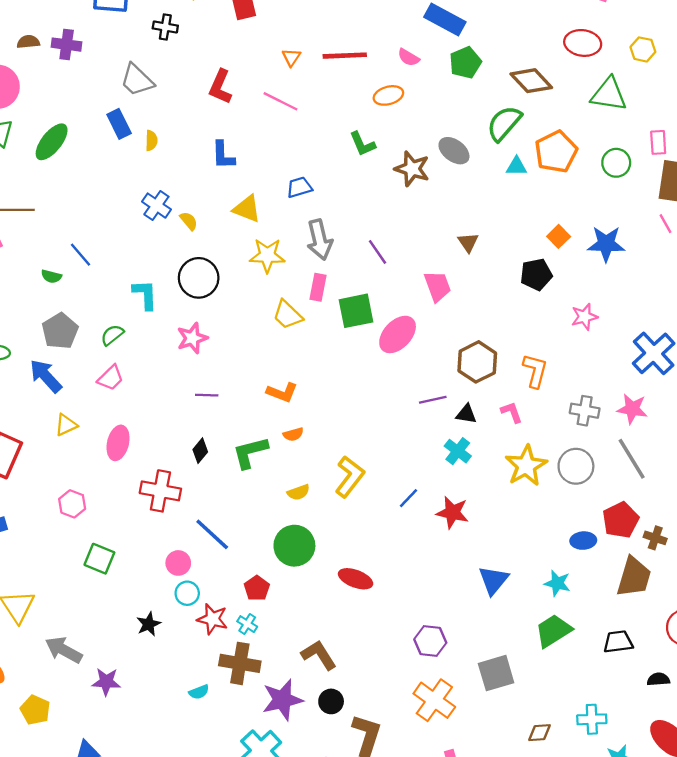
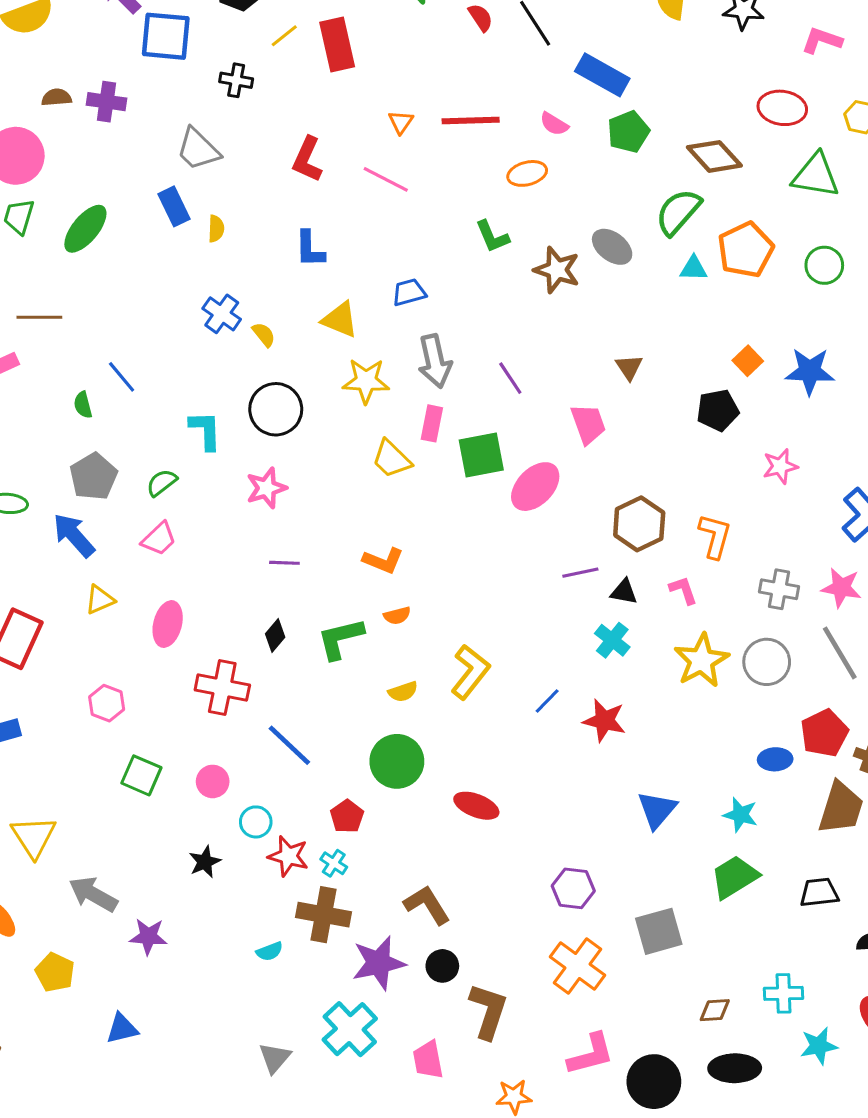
green semicircle: (51, 276) -> (83, 405), turned 60
pink circle: (178, 563) -> (213, 781), moved

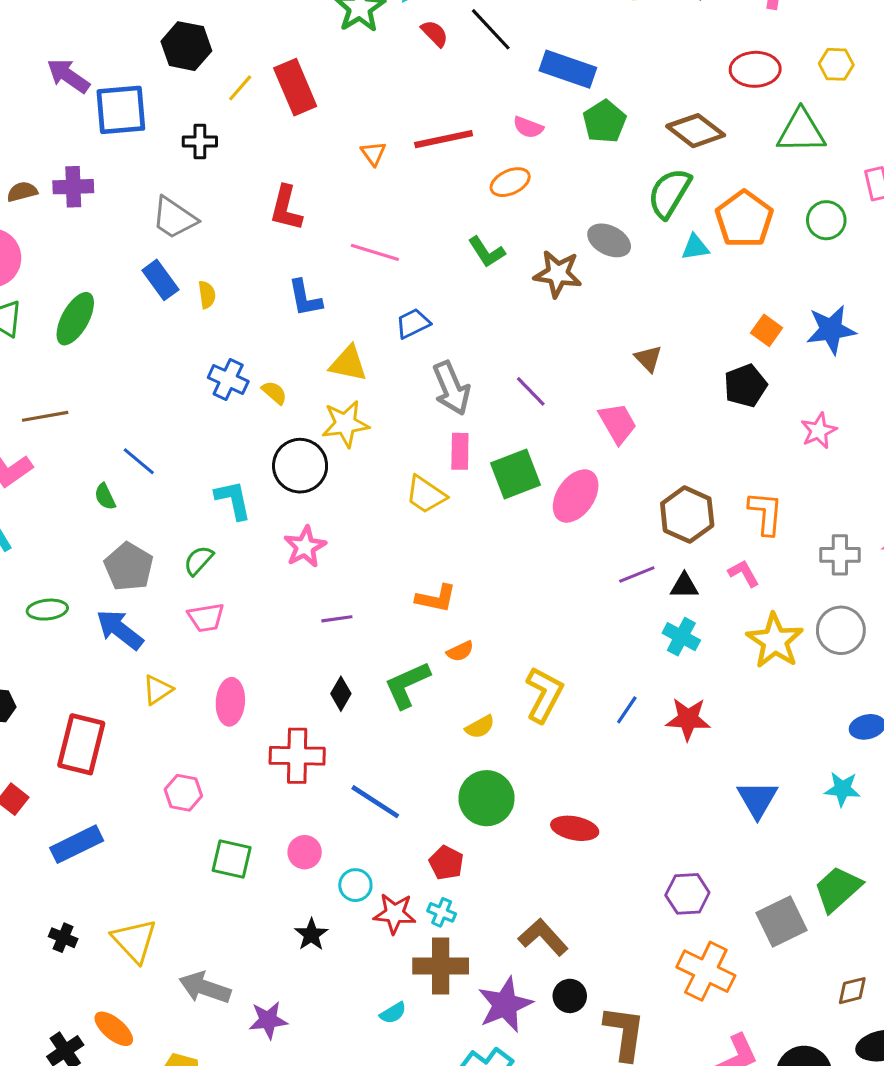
pink line: (386, 179) -> (375, 252), moved
yellow star: (366, 381) -> (345, 424), moved
pink trapezoid: (159, 539) -> (206, 618), turned 45
green trapezoid: (734, 877) -> (838, 889), moved

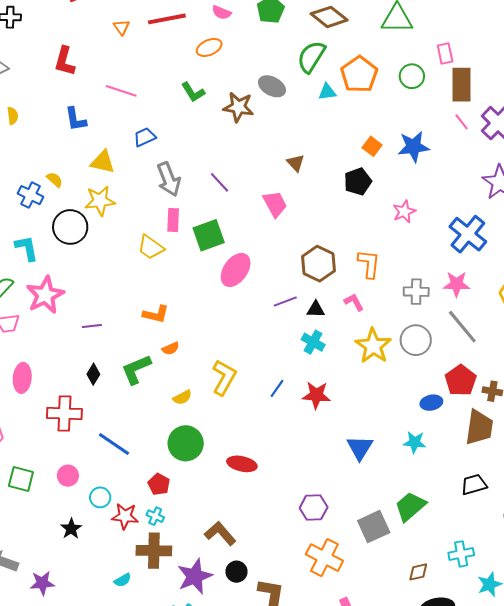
blue cross: (228, 379) -> (30, 195), moved
pink ellipse: (576, 496) -> (236, 270), moved
pink star: (305, 547) -> (45, 295), moved, size x1.4

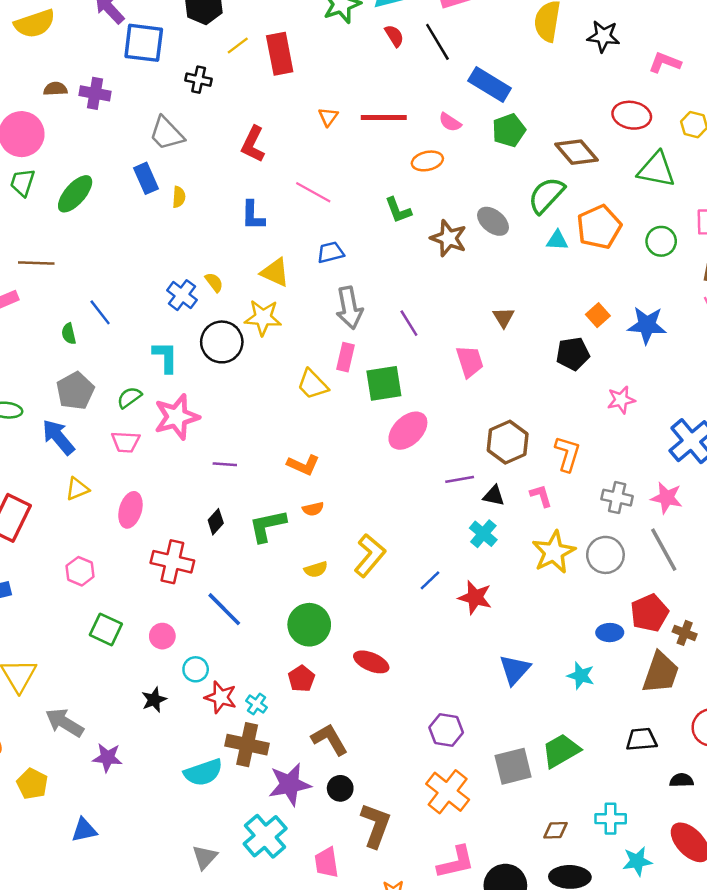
red pentagon: (159, 484) -> (301, 679), moved
cyan semicircle: (123, 580) -> (203, 772), size x1.8

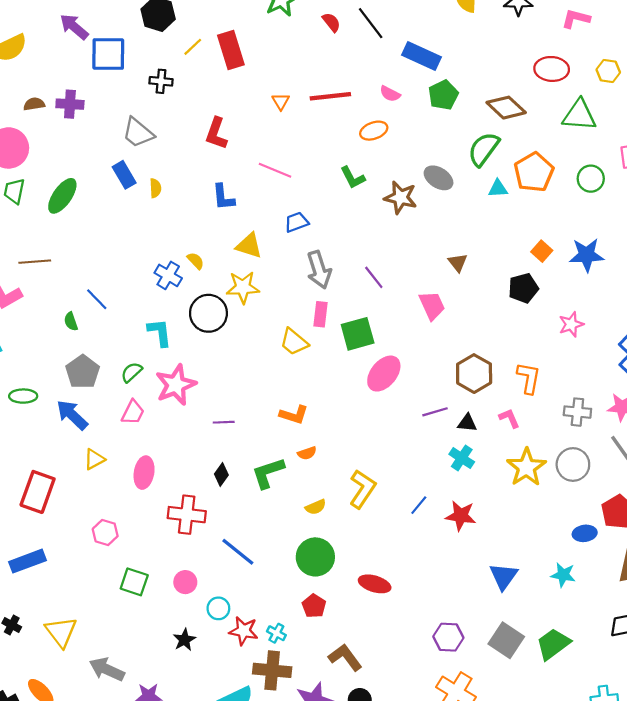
pink trapezoid: (126, 442) -> (133, 412), turned -60
gray square: (513, 766) -> (506, 640), moved, turned -36

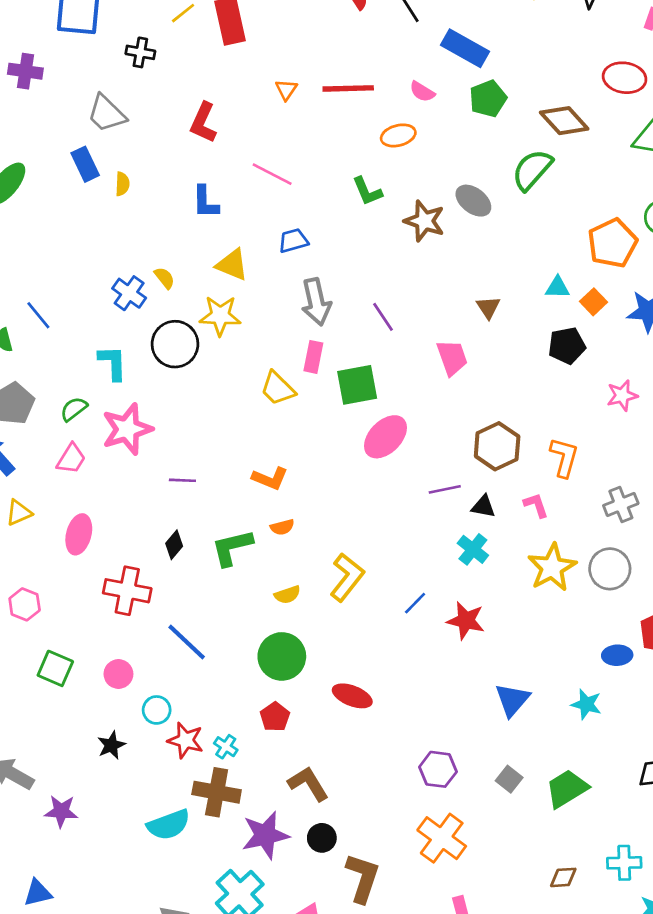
orange pentagon: (534, 172) -> (612, 243), moved
cyan triangle: (498, 188) -> (557, 287), moved
gray cross: (577, 412) -> (621, 504), turned -32
gray square: (506, 640) -> (509, 779), size x0.6

